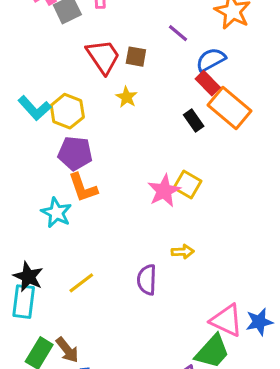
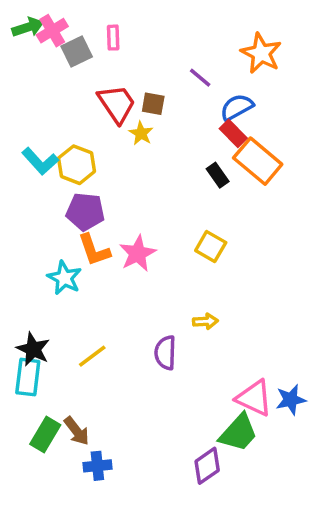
yellow star: (127, 97) -> (141, 133), moved
pink star: (164, 191) -> (138, 253), moved

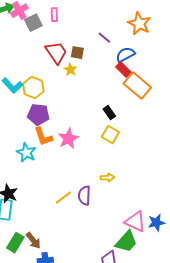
black rectangle: (218, 175) -> (109, 113), moved
yellow line: (92, 356) -> (63, 198), moved

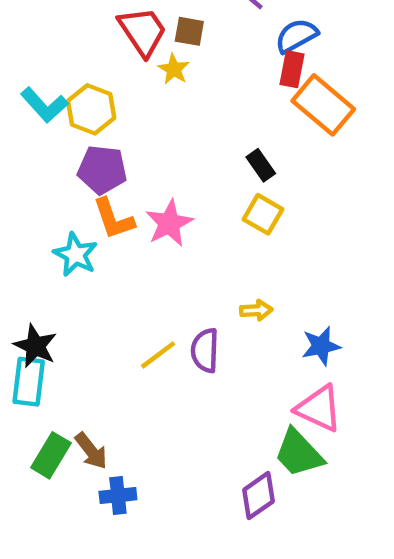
red rectangle: (123, 70) -> (292, 69), turned 56
blue star: (156, 223) -> (321, 346), moved
green trapezoid: (126, 242) -> (299, 453), turned 95

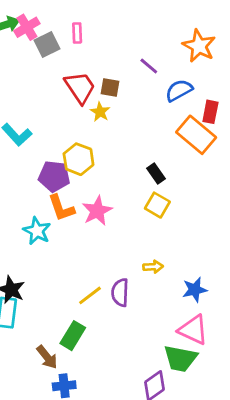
red rectangle: (292, 69) -> (210, 112), moved
yellow hexagon: (91, 109) -> (79, 159), moved
green trapezoid: (299, 453) -> (180, 359), turned -36
green rectangle: (51, 455) -> (73, 336), moved

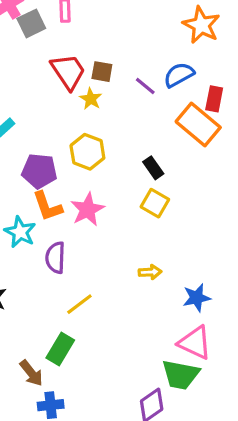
purple line: (149, 66) -> (145, 86), moved
yellow hexagon: (79, 159) -> (87, 152), moved
purple semicircle: (120, 293) -> (55, 258), moved

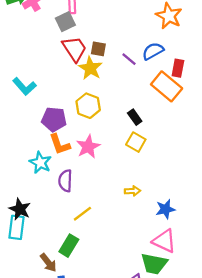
gray square: (31, 23) -> (65, 22), moved
yellow star: (91, 99) -> (90, 68), size x1.5

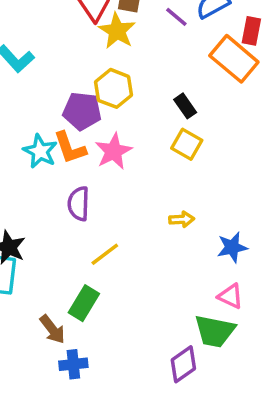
purple pentagon: (54, 119) -> (82, 111), moved
cyan star: (40, 163) -> (40, 151), moved
pink triangle: (164, 241) -> (230, 296), size x0.7

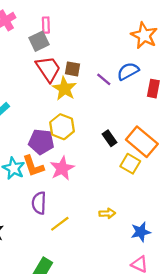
orange rectangle: (234, 59) -> (142, 142), moved
yellow square: (187, 144) -> (130, 164), moved
yellow line: (105, 254) -> (60, 224), moved

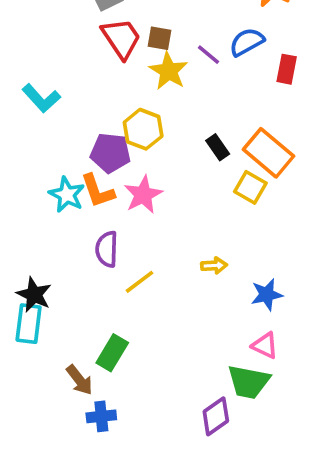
yellow star: (64, 89) -> (169, 71), moved

